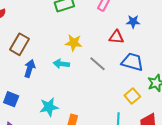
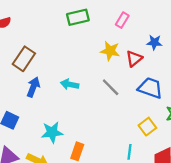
red triangle: (116, 37) -> (134, 59), turned -49
yellow star: (74, 43) -> (110, 51), moved

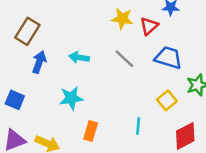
cyan star: (52, 132) -> (71, 98), moved
cyan line: (130, 152) -> (138, 126), moved

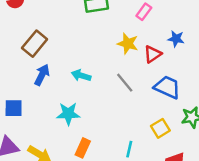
blue square: (15, 100) -> (14, 108), turned -30

